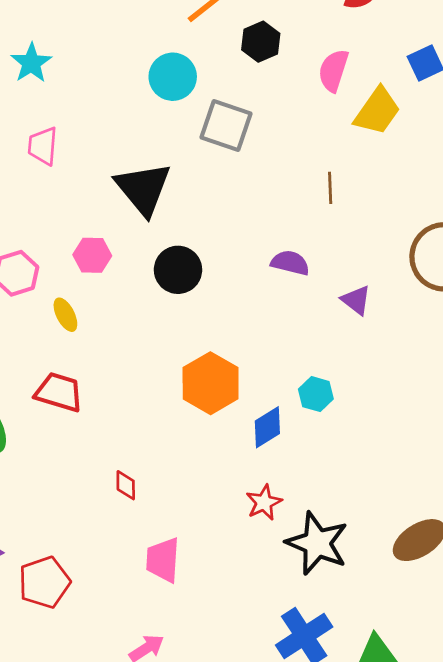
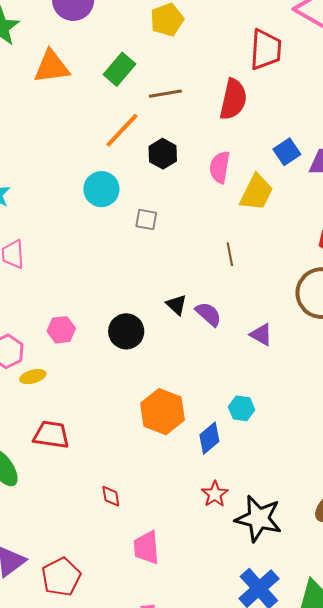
gray square: (226, 126) -> (146, 220), size x0.6
black triangle: (143, 189) -> (176, 305), moved, size x0.5
purple semicircle: (290, 263) -> (208, 314), turned 36
yellow ellipse: (65, 315) -> (33, 377), moved, turned -70

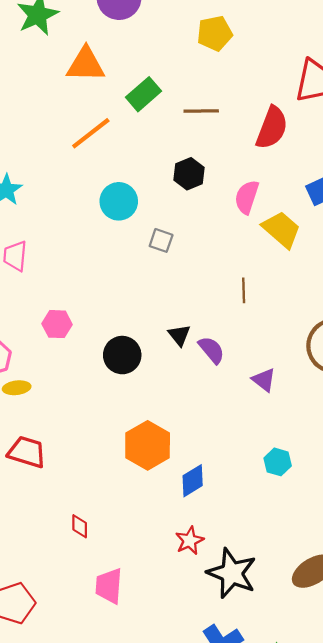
green rectangle: (120, 69) -> (143, 94), moved
orange line: (122, 130) -> (91, 133), moved
yellow trapezoid: (256, 192) -> (281, 230), turned -84
pink hexagon: (61, 330) -> (57, 324), moved
cyan hexagon: (242, 408) -> (278, 462), moved

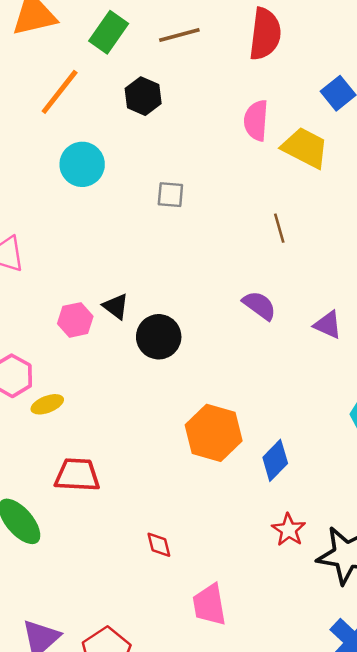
black hexagon: (189, 174) -> (143, 96), moved
cyan circle: (119, 201) -> (82, 164), moved
black triangle: (179, 335) -> (116, 306), moved

